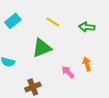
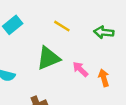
pink arrow: (68, 72) -> (80, 69), moved

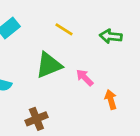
orange arrow: (104, 78) -> (111, 100), moved

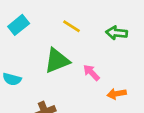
orange arrow: (111, 100) -> (117, 94), turned -84

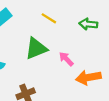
orange arrow: (117, 94) -> (88, 78), size x1.5

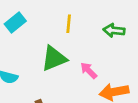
yellow line: (49, 18) -> (69, 24), turned 63

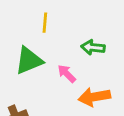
green arrow: (114, 30) -> (93, 47), moved

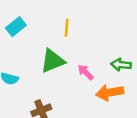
green arrow: (93, 47) -> (121, 65), moved

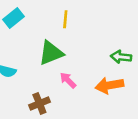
pink arrow: (86, 72) -> (68, 80), moved

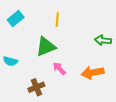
green arrow: (121, 57) -> (103, 40), moved

